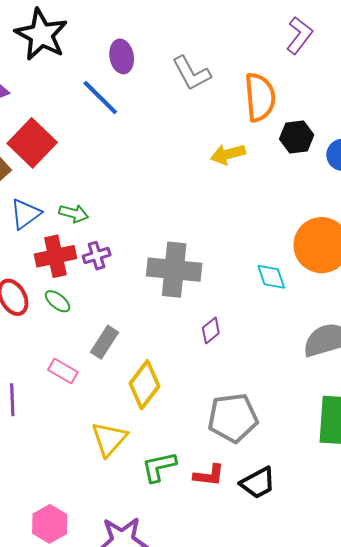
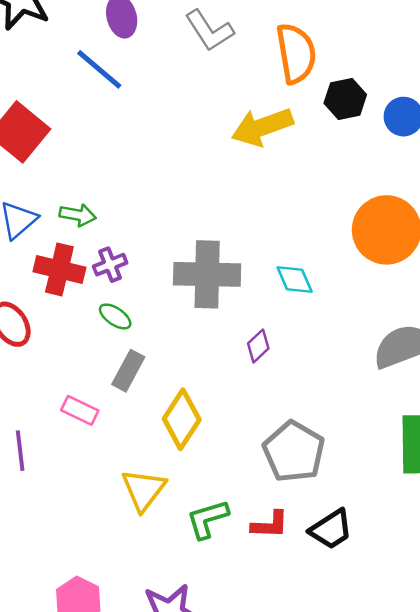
yellow arrow: (228, 154) -> (262, 127), size x1.4
red cross: (55, 256) -> (59, 269), turned 30
cyan diamond: (271, 277) -> (295, 280), moved
green ellipse: (58, 301) -> (115, 316), moved
gray pentagon: (233, 418) -> (294, 452), turned -30

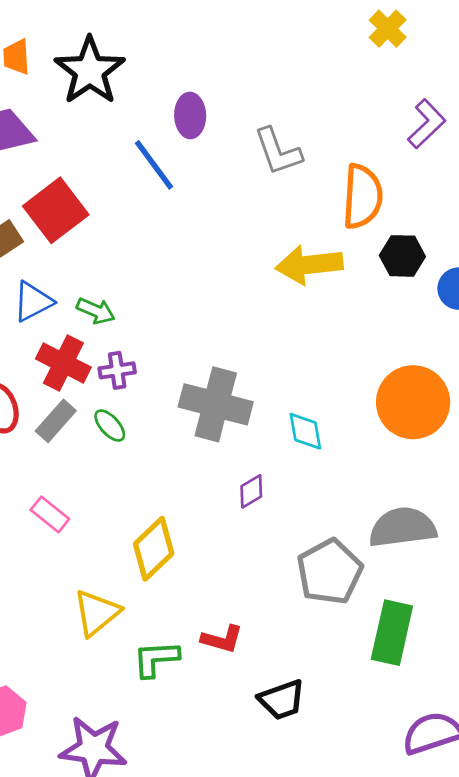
gray rectangle: (128, 371) -> (56, 421), moved
gray pentagon: (294, 452) -> (330, 572), moved
red L-shape: (270, 525) -> (222, 639), moved

